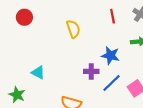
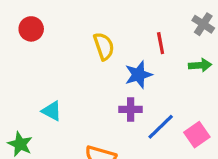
red line: (113, 16) -> (161, 43), moved
blue star: (110, 55) -> (138, 75), moved, turned -30

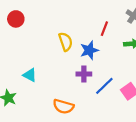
red line: (161, 43) -> (104, 29), turned 32
yellow semicircle: (104, 46) -> (66, 42), moved

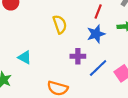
blue star: (89, 50) -> (96, 34), moved

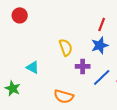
yellow semicircle: (60, 24) -> (66, 47), moved

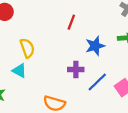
red line: (102, 24) -> (71, 22), moved
yellow semicircle: (66, 47) -> (27, 48), moved

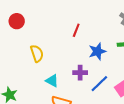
cyan triangle: (19, 71) -> (52, 81), moved

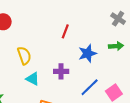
purple cross: (80, 73) -> (61, 71), moved
cyan triangle: (52, 81) -> (33, 79), moved

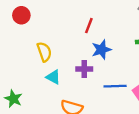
blue star: (87, 53) -> (101, 50), moved
blue line: (90, 87) -> (115, 86), turned 42

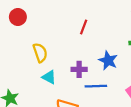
blue star: (101, 50) -> (108, 60), moved, turned -30
blue line: (115, 86) -> (96, 86), moved

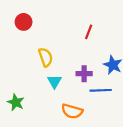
cyan triangle: (49, 77) -> (54, 81), turned 32

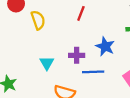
yellow semicircle: (46, 57) -> (38, 20), moved

